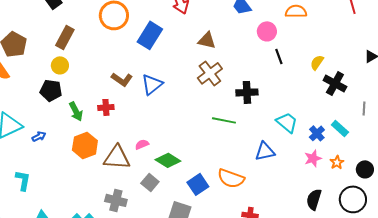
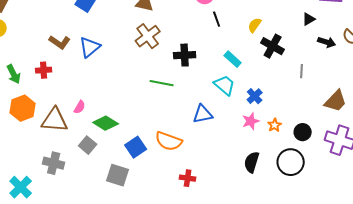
cyan rectangle: (340, 128) -> (233, 59), moved
pink semicircle: (142, 144) -> (80, 107), turned 144

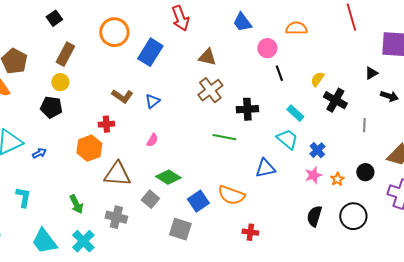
blue triangle: (90, 47) -> (152, 101), size x0.7
green arrow: (14, 74) -> (76, 204), moved
pink semicircle: (80, 107) -> (152, 140), moved
orange hexagon: (23, 108) -> (89, 148), moved
black circle: (303, 132) -> (365, 172), moved

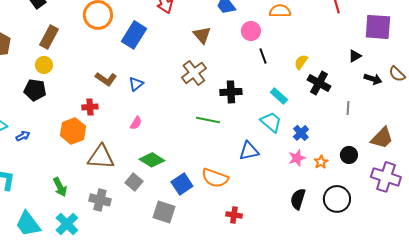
brown triangle: (207, 57) -> (202, 35), moved, turned 36

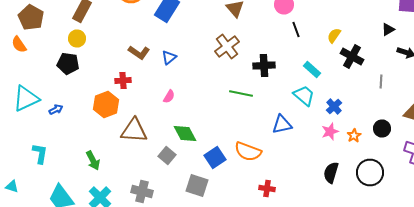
green diamond: (152, 160) -> (185, 134), turned 30
gray cross: (100, 200) -> (142, 192), moved

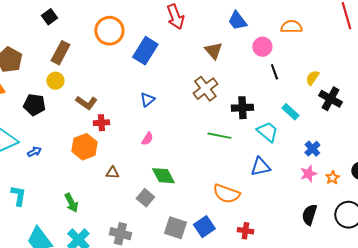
brown L-shape: (139, 52) -> (86, 103), moved
black pentagon: (68, 64) -> (34, 105), moved
cyan trapezoid: (304, 96) -> (267, 132), moved
brown triangle: (134, 130) -> (112, 173), size x0.5
blue square: (215, 158) -> (204, 227), moved

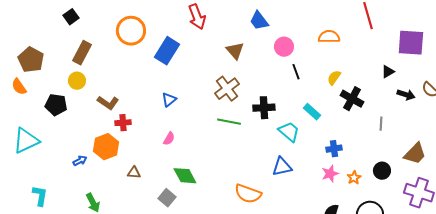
orange semicircle: (291, 27) -> (329, 37), moved
green line: (219, 136) -> (229, 122), moved
blue cross: (312, 149) -> (334, 149), turned 35
blue arrow: (34, 152) -> (80, 161), moved

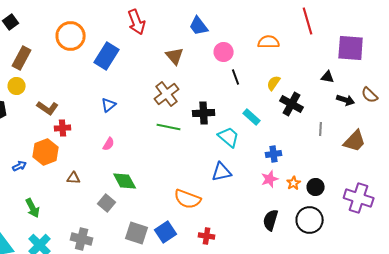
black triangle: (388, 72) -> (328, 77), turned 40
brown trapezoid: (415, 154) -> (355, 141), moved
black circle: (382, 171) -> (316, 187), moved

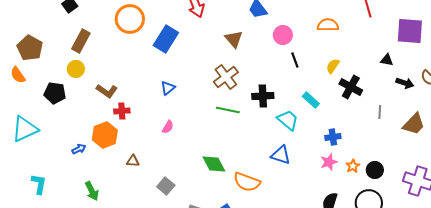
blue triangle: (222, 172) -> (281, 155), turned 30
green diamond: (125, 181) -> (214, 164), moved

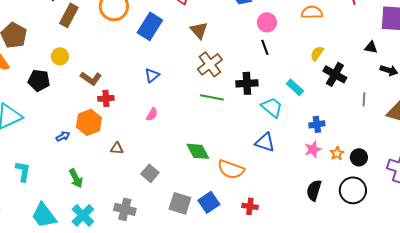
brown triangle: (234, 39) -> (199, 30), moved
brown rectangle: (81, 41) -> (69, 15), moved
black line: (295, 60) -> (265, 47), moved

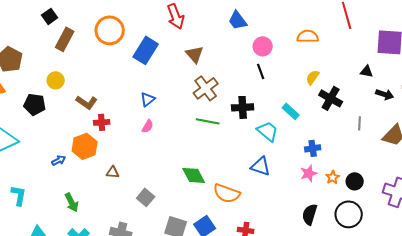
pink semicircle: (152, 114) -> (148, 126), moved

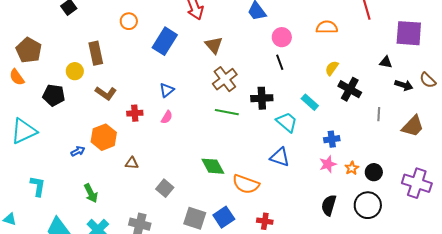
orange circle: (110, 30) -> (129, 21), size x0.6
brown rectangle: (65, 39) -> (96, 53), moved, turned -40
red cross: (102, 122) -> (135, 113), moved

